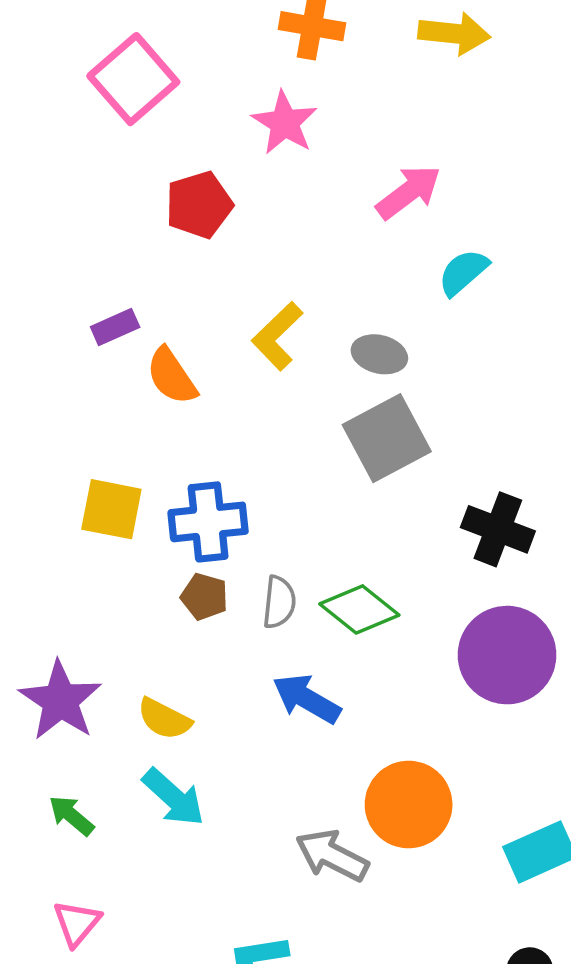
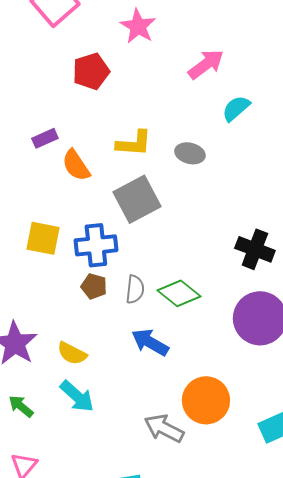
yellow L-shape: (277, 336) -> (134, 143), turned -132
gray square: (387, 438) -> (137, 199), moved

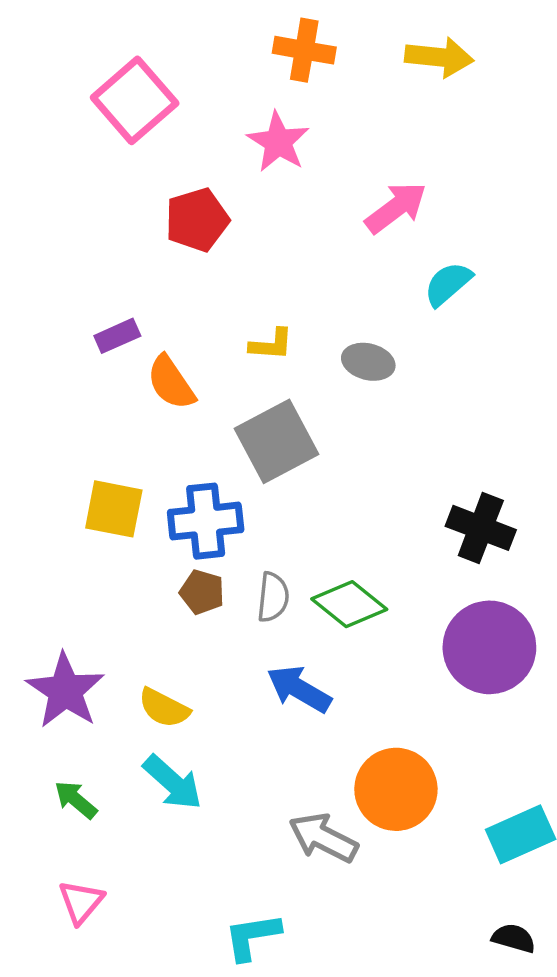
yellow L-shape: (134, 143) -> (271, 344), size x0.7

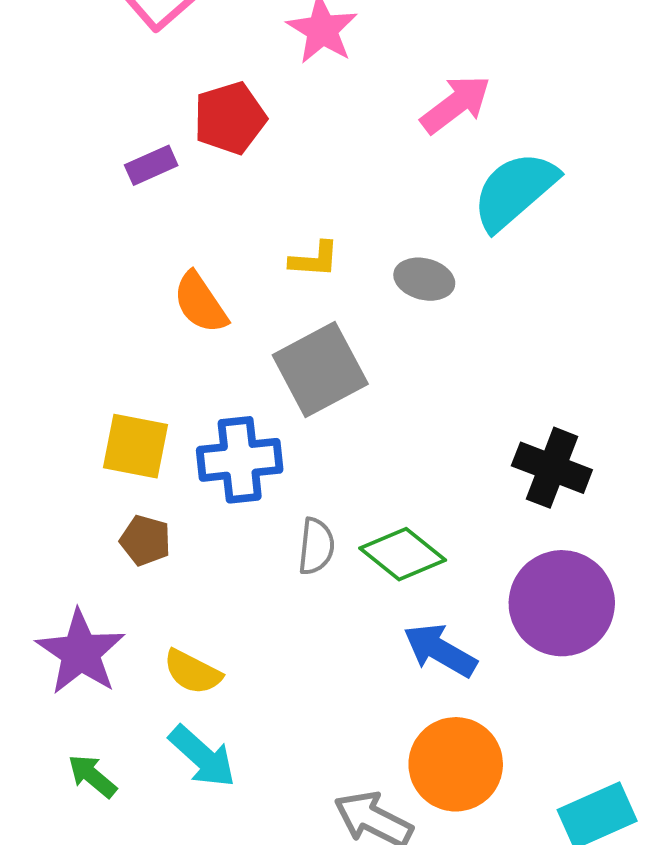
cyan semicircle: (448, 284) -> (515, 191), size x1.6
purple rectangle: (117, 336) -> (151, 165), moved
brown pentagon: (202, 592) -> (145, 540), moved
blue arrow: (299, 689) -> (440, 650), moved

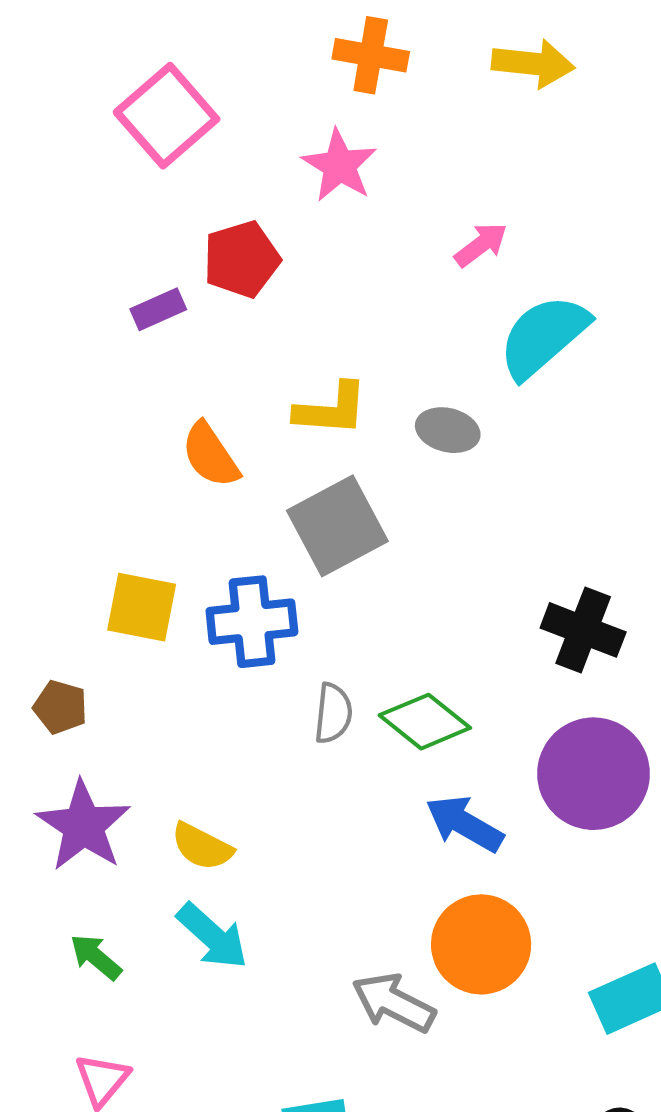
pink arrow: (456, 104) -> (481, 245), size x0.7
yellow L-shape: (314, 259) -> (331, 409), size x1.4
brown pentagon: (145, 540) -> (60, 707), moved

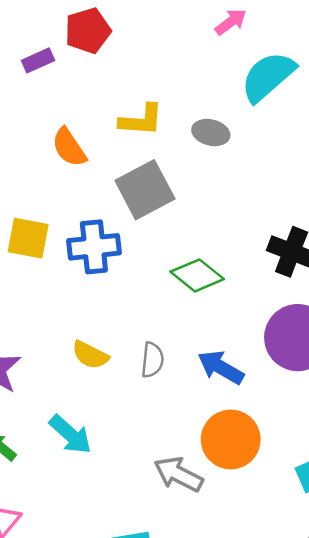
gray semicircle: (333, 713) -> (152, 360), moved
green diamond: (425, 722) -> (197, 275), moved
yellow semicircle: (202, 847) -> (90, 355), moved

